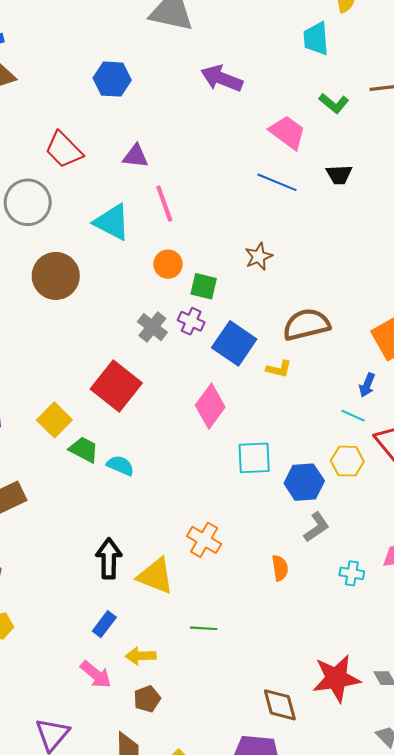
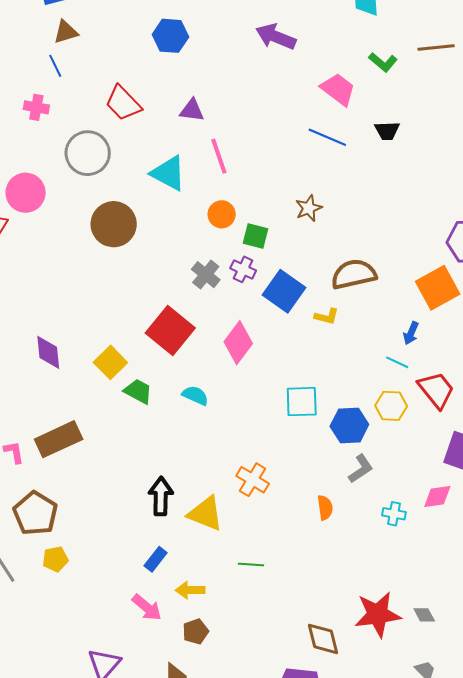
pink diamond: (210, 406) -> (238, 343), moved
cyan semicircle: (120, 465) -> (195, 395), moved

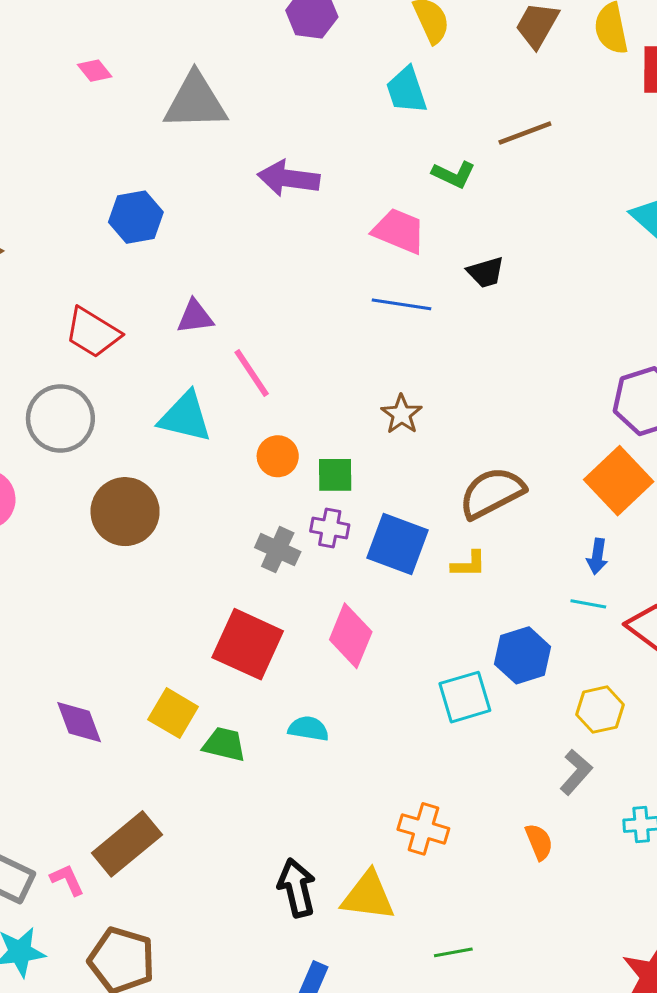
yellow hexagon: (391, 406) -> (600, 710), moved
blue hexagon: (349, 425) -> (523, 655), moved

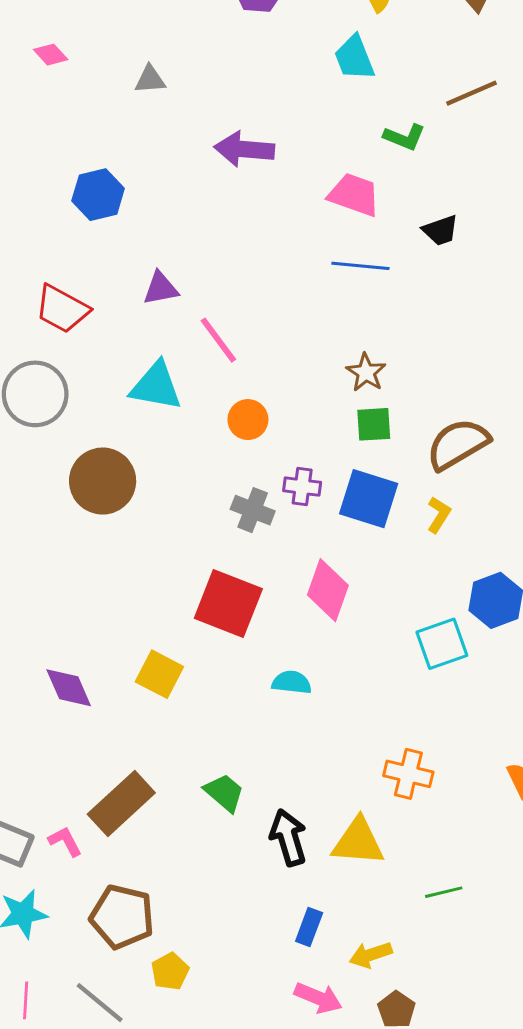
gray triangle: (195, 102) -> (150, 79), size x0.5
green square: (335, 475) -> (374, 424), moved
yellow L-shape: (469, 564) -> (439, 515), turned -54
green trapezoid: (224, 744) -> (224, 793), moved, turned 30

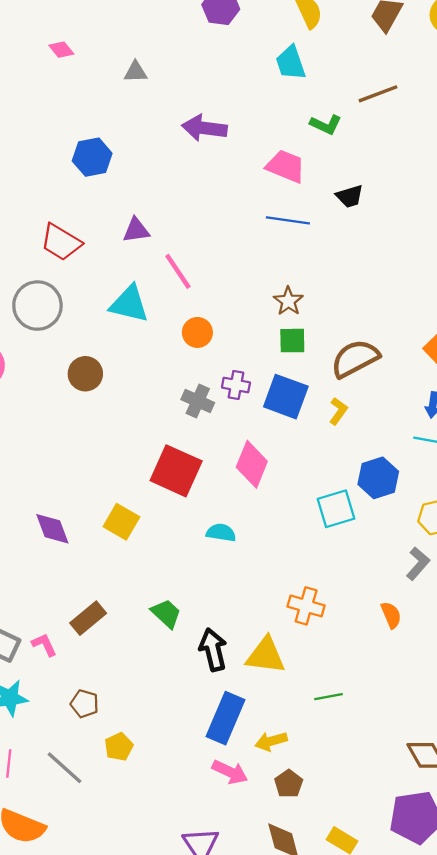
brown circle: (103, 481) -> (85, 374), size x0.7
brown rectangle: (121, 804) -> (88, 618), size x0.7
brown pentagon: (122, 917) -> (85, 704), size x0.6
blue rectangle: (309, 927) -> (226, 718), size x1.8

